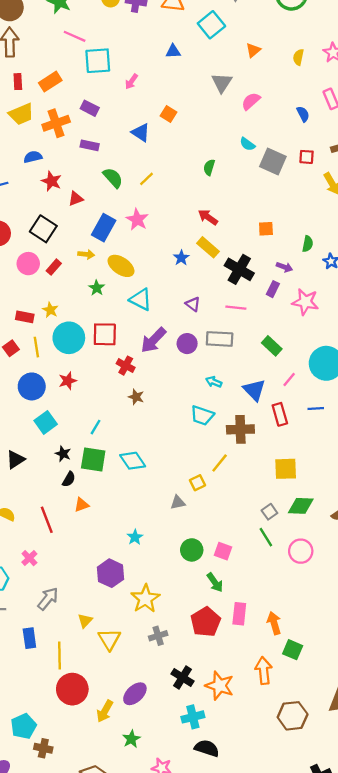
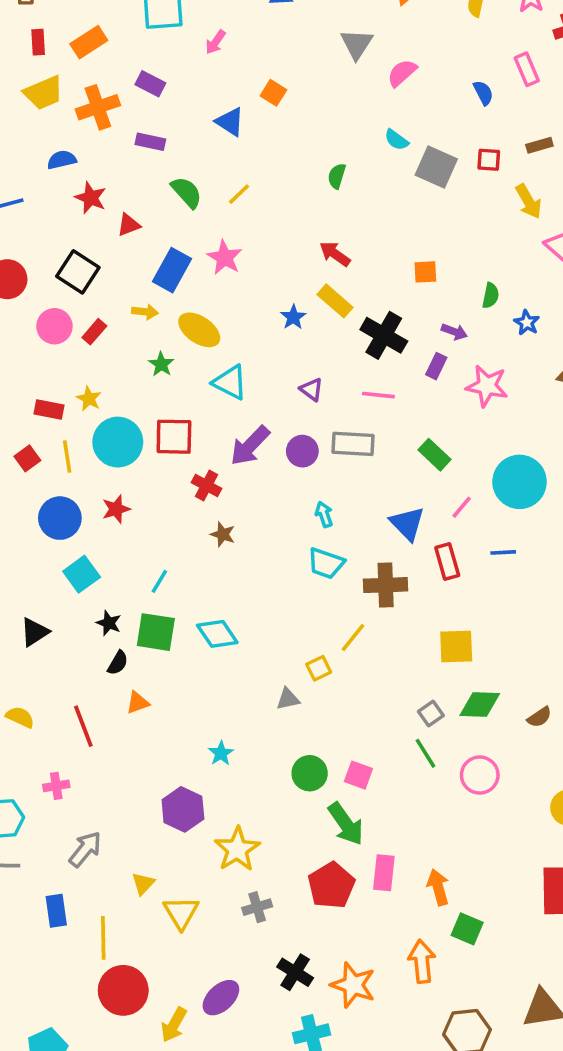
cyan arrow: (214, 382) -> (324, 514), moved, turned 49
pink cross: (29, 558) -> (56, 786), turned 35
green arrow: (215, 582) -> (346, 824), size x1.4

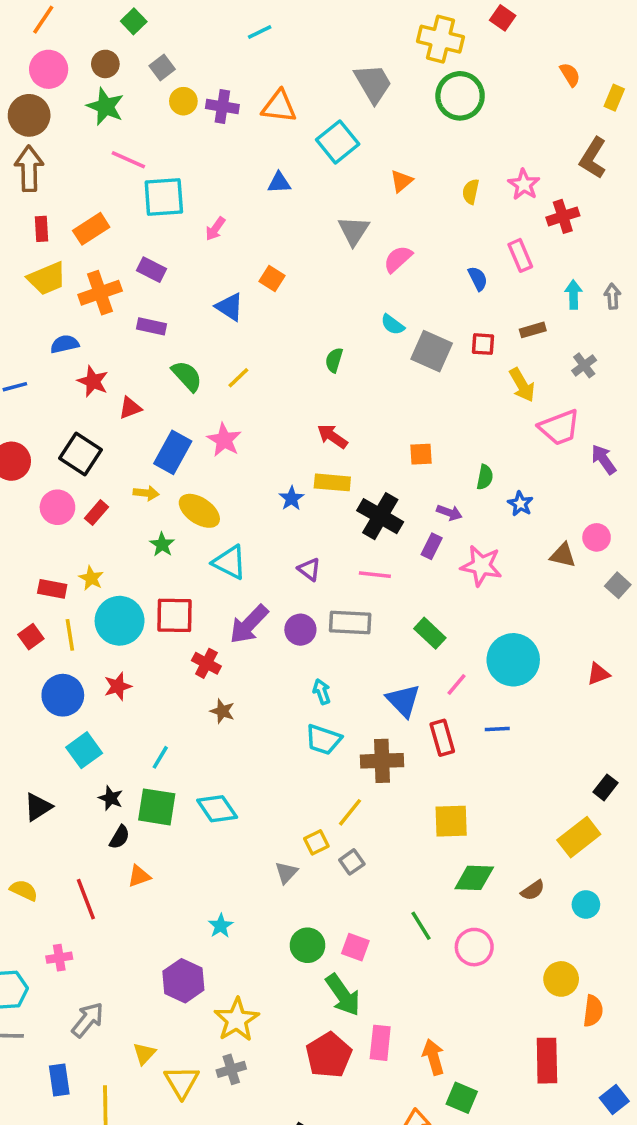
yellow rectangle: (335, 301) -> (332, 482), turned -36
gray triangle: (288, 699) -> (286, 873), turned -35
gray square: (431, 713) -> (352, 862), moved
gray cross: (257, 907) -> (231, 1069), moved

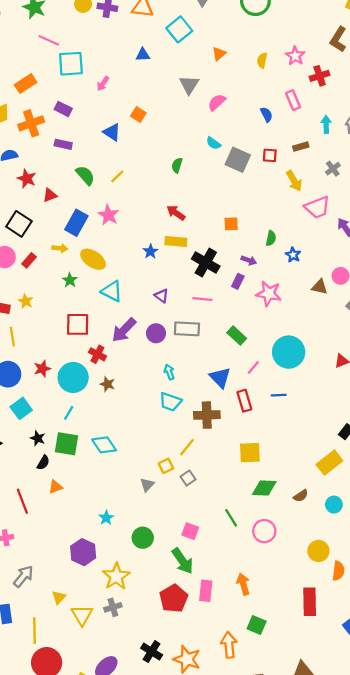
cyan circle: (120, 621) -> (73, 377), moved
green circle: (308, 945) -> (143, 538), moved
orange arrow: (433, 1057) -> (243, 584), moved

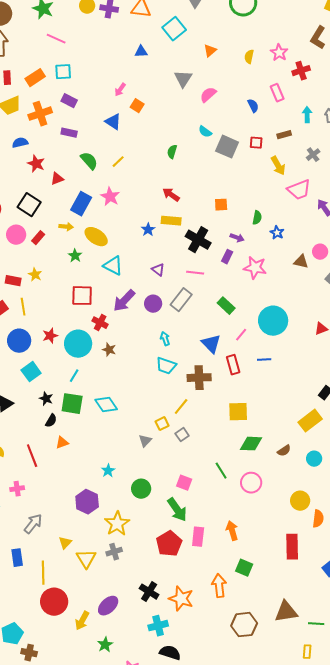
cyan square: (71, 64) -> (63, 72), moved, size x0.7
pink arrow: (103, 84) -> (120, 90), moved
gray rectangle: (187, 329) -> (181, 300), turned -55

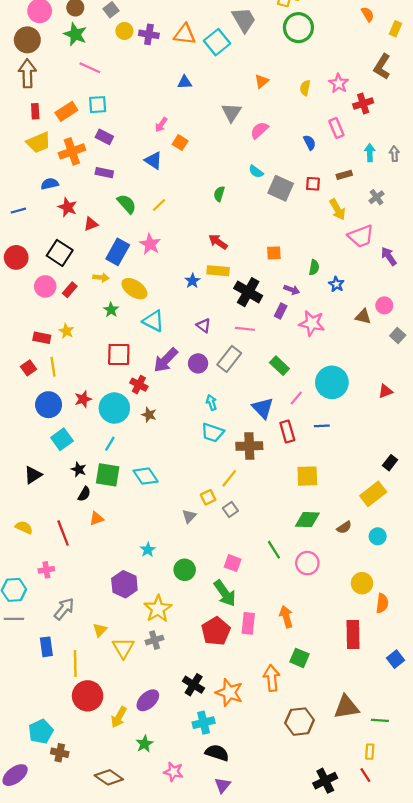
cyan square: (174, 29) -> (217, 42), moved
yellow square: (238, 412) -> (307, 476), moved

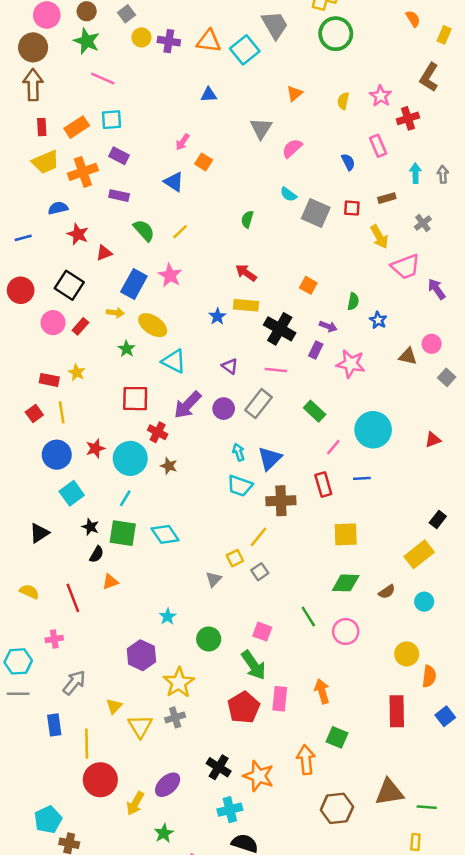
orange square: (274, 253) -> (308, 285), turned 32
blue triangle: (263, 408) -> (270, 458), moved, turned 30
blue square: (395, 659) -> (445, 716), moved

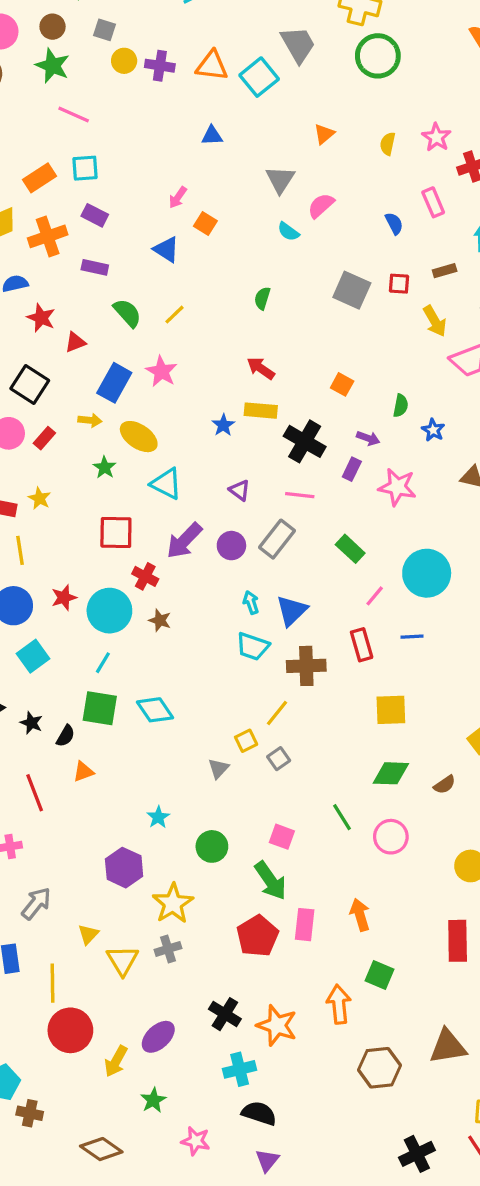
gray square: (126, 14) -> (105, 30), turned -35
cyan semicircle: (288, 194) -> (288, 232), moved
black star: (90, 527) -> (31, 723), moved

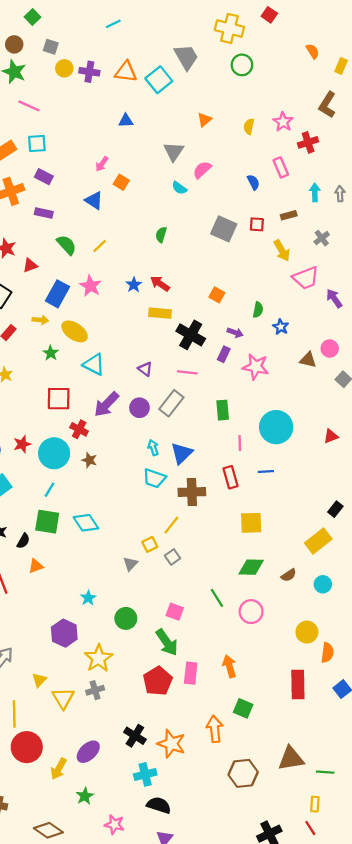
green circle: (378, 56) -> (242, 65), size x0.7
blue star: (223, 425) -> (134, 285), moved
green rectangle: (350, 549) -> (223, 410), turned 42
pink line: (375, 596) -> (240, 443), turned -42

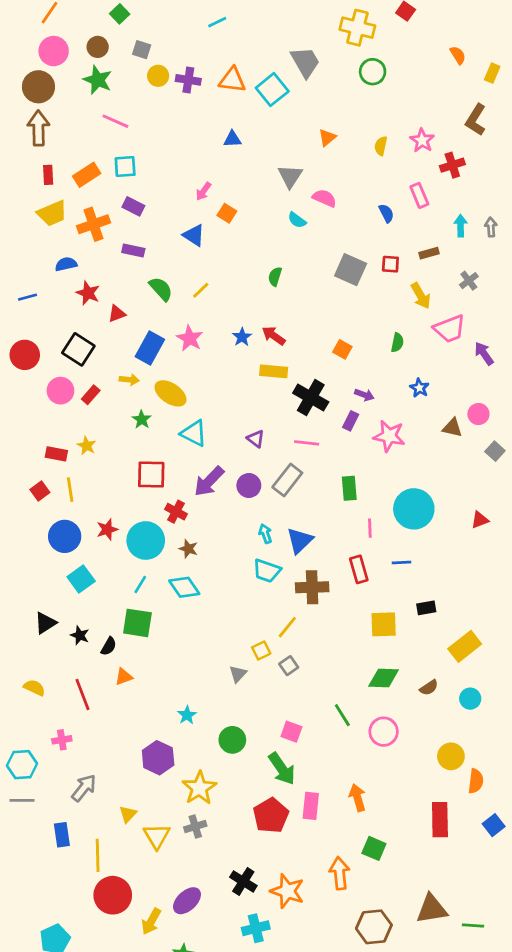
pink semicircle: (202, 170) -> (324, 198), turned 66
green semicircle: (258, 310) -> (397, 343), moved
black rectangle: (335, 509) -> (426, 608), moved, turned 42
cyan diamond: (86, 523) -> (184, 587), moved

